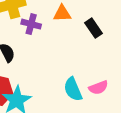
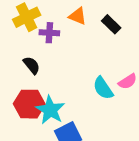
orange triangle: (62, 13) -> (78, 16), turned 36

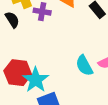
black semicircle: (32, 65) -> (12, 20), moved

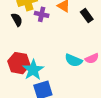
cyan semicircle: (84, 66) -> (74, 60), turned -42

